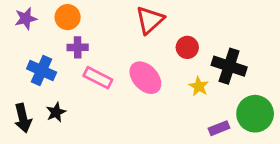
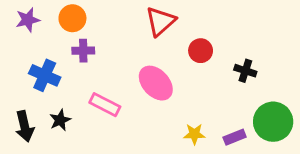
black cross: (229, 66) -> (245, 71), size x0.6
pink rectangle: (98, 78) -> (105, 105), moved
yellow star: (199, 86) -> (194, 134), moved, turned -30

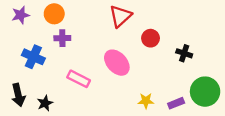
black star: (60, 120) -> (45, 103), moved

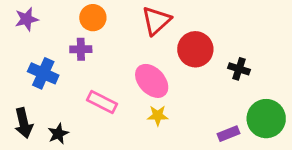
orange circle: (54, 14) -> (93, 18), moved
red circle: (151, 38) -> (195, 49), size x1.5
yellow star: (146, 101) -> (158, 116), moved

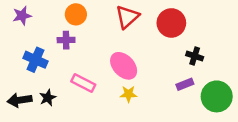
red circle: (195, 49) -> (171, 23), moved
black arrow: (24, 123) -> (20, 100), turned 95
black star: (58, 134) -> (48, 98), moved
purple rectangle: (228, 134) -> (185, 84), moved

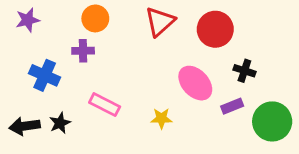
pink ellipse: (124, 66) -> (195, 83), moved

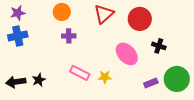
purple cross: (83, 51) -> (69, 36), moved
blue cross: (45, 75) -> (18, 36), moved, turned -36
pink rectangle: (105, 105) -> (80, 73), moved
purple rectangle: (232, 106) -> (151, 83), moved

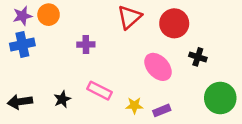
orange circle: (62, 12) -> (49, 15), moved
yellow star: (105, 77) -> (134, 105), moved
black star: (39, 80) -> (62, 99), moved
purple rectangle: (151, 83) -> (162, 110), moved

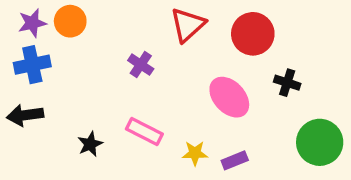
purple cross: (86, 44) -> (141, 65), moved, turned 35
black arrow: (20, 102) -> (25, 115), moved

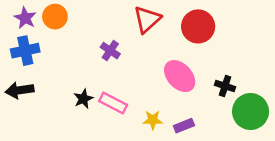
purple star: (32, 23) -> (25, 18), turned -30
black cross: (287, 83) -> (225, 86), moved
black star: (90, 144) -> (83, 99), moved

